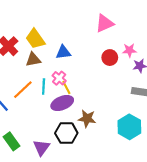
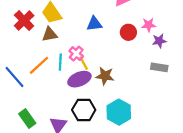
blue triangle: (63, 52) -> (94, 24), moved
brown star: (87, 119) -> (105, 76), moved
cyan hexagon: (129, 127) -> (119, 112), moved

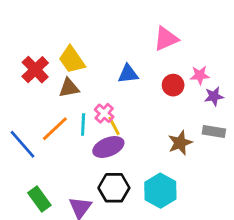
brown star: (105, 76) -> (180, 143), moved, turned -30

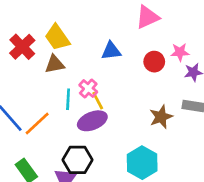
orange line: (55, 129) -> (37, 124), moved
black hexagon: (114, 188) -> (77, 160), moved

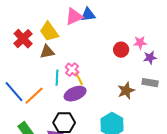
pink triangle: (148, 17) -> (74, 17), moved
blue triangle: (111, 51) -> (88, 15), moved

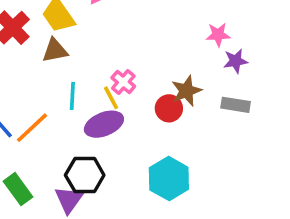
red circle: (121, 50) -> (169, 108), moved
pink cross: (72, 70) -> (123, 82), moved
brown star: (126, 91) -> (186, 91), moved

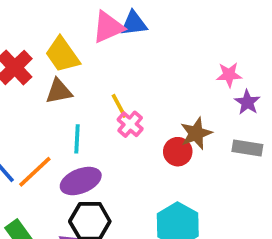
purple star: (236, 61) -> (247, 102), turned -30
yellow line: (111, 98) -> (119, 106), moved
purple ellipse: (104, 124) -> (81, 181), moved

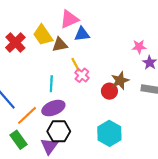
blue triangle: (134, 23) -> (82, 34), moved
brown triangle: (59, 91) -> (60, 45), moved
orange line: (35, 172) -> (27, 115), moved

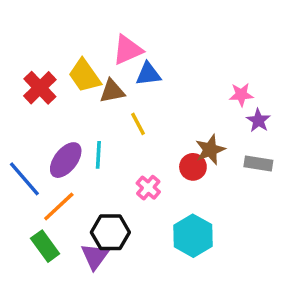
pink cross: (82, 75) -> (148, 188), moved
purple ellipse: (53, 108) -> (66, 160), moved, turned -30

